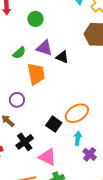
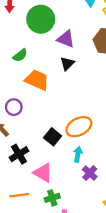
green circle: (36, 19) -> (41, 19), size x1.6
purple triangle: (44, 48) -> (66, 39), moved
black triangle: (62, 57) -> (67, 64), turned 48
orange trapezoid: (36, 74) -> (37, 80), turned -60

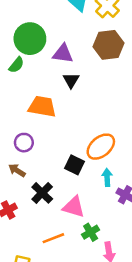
green semicircle: (20, 55) -> (16, 65), moved

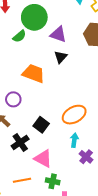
black square: (75, 165) -> (41, 125), moved
green cross: (91, 232) -> (53, 181), turned 32

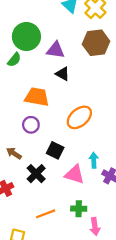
black triangle: (61, 57) -> (63, 74), turned -32
purple circle: (13, 99) -> (31, 125), moved
orange ellipse: (74, 115) -> (79, 117), moved
pink triangle: (43, 159) -> (75, 174), moved

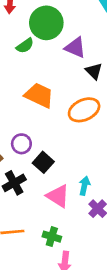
black triangle: (63, 74) -> (94, 71), moved
orange ellipse: (79, 117) -> (84, 110), moved
purple circle: (31, 125) -> (21, 144), moved

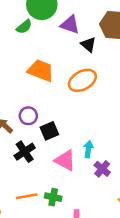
black square: (43, 162) -> (49, 131), turned 30
green cross: (52, 237) -> (53, 197), moved

